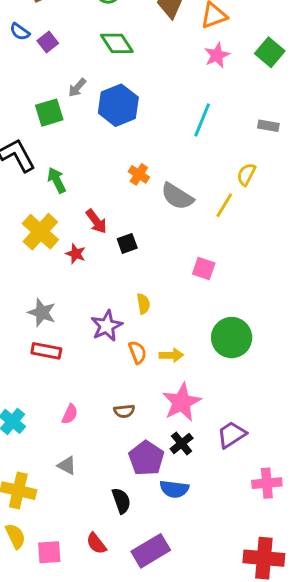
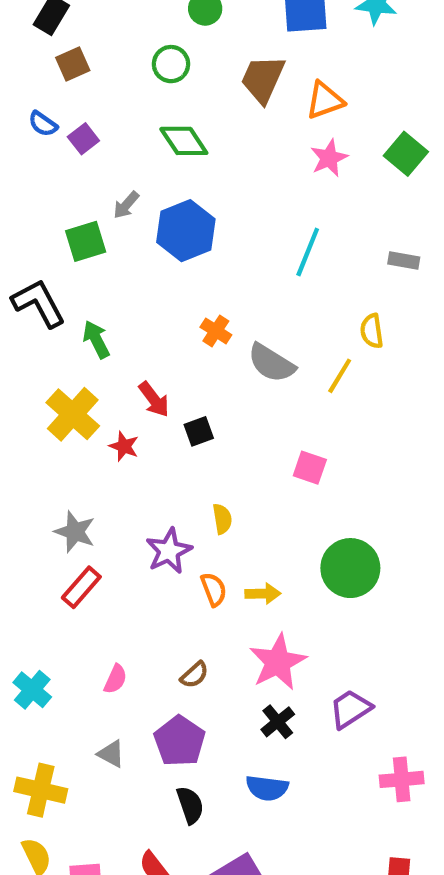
yellow semicircle: (246, 174) -> (372, 331), turned -35
red rectangle: (46, 351) -> (81, 587), turned -60
brown semicircle: (124, 411) -> (194, 675), turned -36
purple pentagon: (146, 458) -> (180, 741), moved

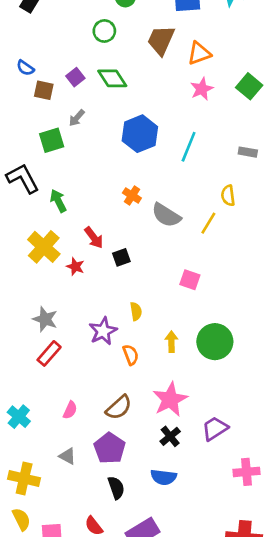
brown square: (73, 64) -> (44, 90), moved, turned 36
purple square: (83, 139) -> (75, 77), moved
blue hexagon: (186, 231) -> (140, 134), moved
yellow arrow: (263, 594) -> (171, 342), moved, turned -90
brown semicircle: (194, 675) -> (119, 407), size x1.5

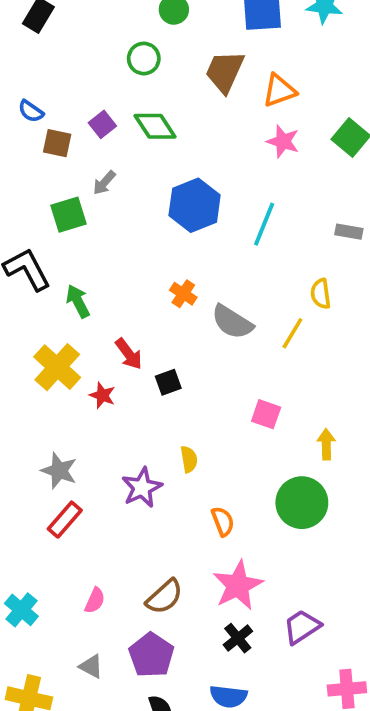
pink star: (202, 89) -> (283, 141), turned -30
yellow arrow: (171, 342) -> (326, 444), moved
orange semicircle: (131, 355) -> (223, 521), moved

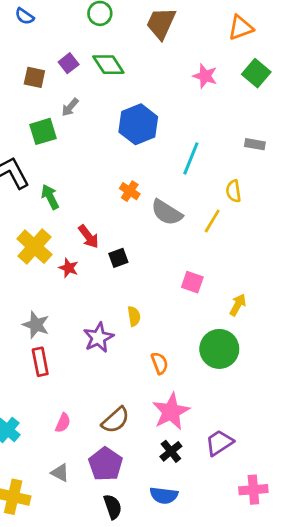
orange triangle: (279, 91) -> (241, 28), moved
blue semicircle: (31, 111) -> (25, 16), moved
cyan line: (264, 224) -> (191, 158), moved
yellow arrow: (326, 444) -> (238, 305), turned 30
red rectangle: (65, 520) -> (40, 362), turned -52

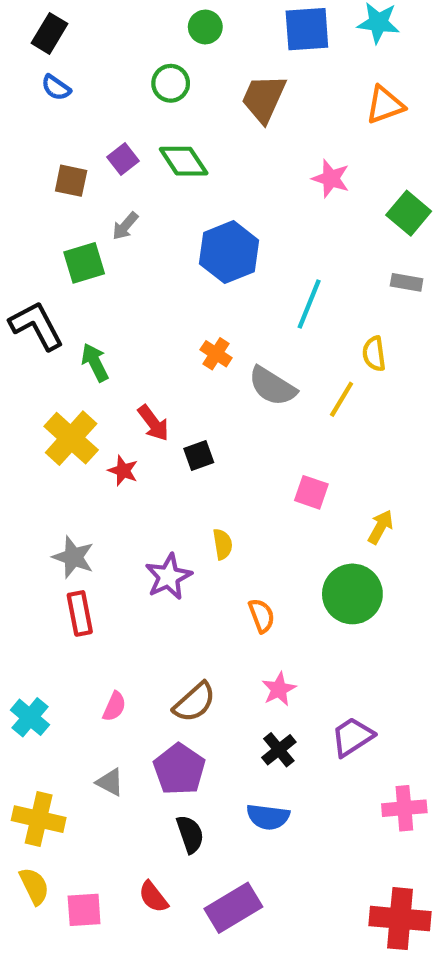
green square: (256, 73) -> (409, 213), moved
pink star: (171, 411) -> (279, 689), size x0.6

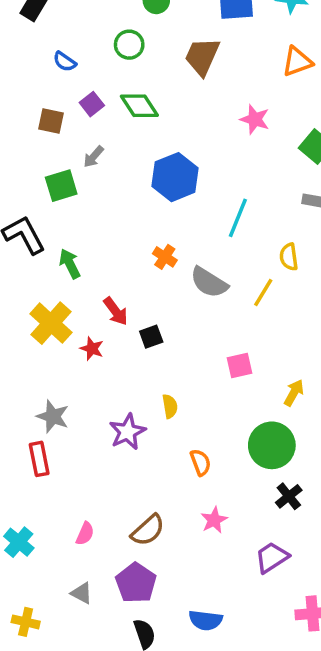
blue semicircle: (56, 88) -> (65, 62), moved
pink square: (311, 492) -> (240, 366), turned -32
red rectangle: (80, 613) -> (39, 459), moved
black cross: (279, 750) -> (289, 496), moved
yellow cross: (39, 819) -> (26, 622), size x0.7

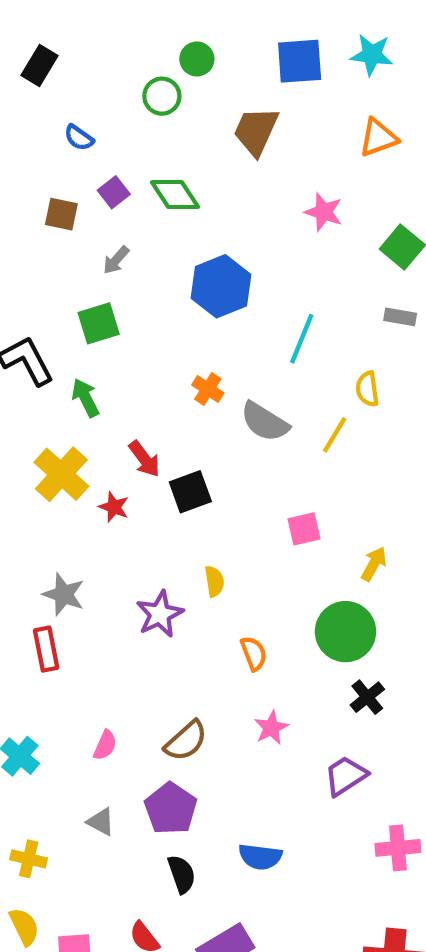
green circle: (129, 45) -> (162, 96), moved
green square: (61, 186) -> (99, 323), moved
black square: (151, 337) -> (190, 492), size x1.4

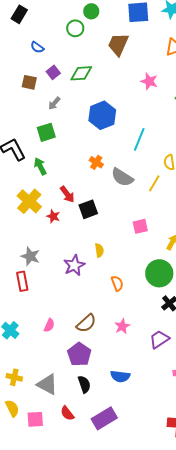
green diamond: (175, 194) -> (81, 73), turned -60
pink star: (271, 728) -> (122, 326), moved
gray triangle: (101, 822) -> (47, 384), moved, size x1.6

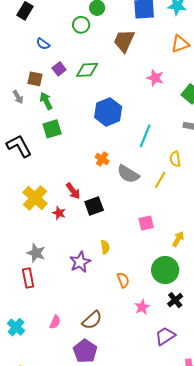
gray arrow: (54, 103) -> (18, 97), moved, turned -72
green arrow: (40, 166) -> (46, 101), moved
pink star: (122, 326) -> (142, 307), moved

